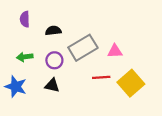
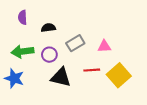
gray rectangle: (83, 48) -> (75, 43), size x0.7
green arrow: (25, 57) -> (23, 51), size x1.5
black triangle: (52, 85) -> (61, 77), moved, size x1.5

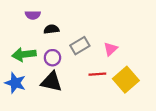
purple semicircle: (23, 17) -> (33, 15), moved, turned -88
pink triangle: (104, 46) -> (111, 49), turned -40
black triangle: (61, 77) -> (51, 82), moved

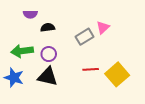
gray rectangle: (80, 46) -> (84, 37), moved
pink triangle: (111, 49) -> (103, 27), moved

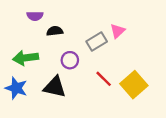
purple circle: (49, 54) -> (70, 60), moved
red line: (91, 69) -> (104, 79), turned 49

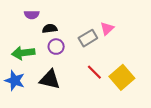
purple circle: (70, 60) -> (56, 47), moved

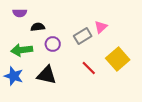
purple semicircle: (32, 15) -> (20, 13), moved
black semicircle: (50, 29) -> (38, 27), moved
yellow square: (122, 77) -> (118, 59), moved

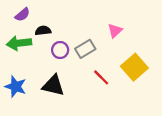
purple semicircle: (20, 13) -> (22, 15), turned -40
gray rectangle: (83, 36) -> (85, 49), moved
green arrow: (22, 50) -> (19, 43), moved

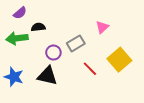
purple circle: (60, 50) -> (53, 53), moved

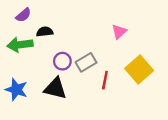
gray rectangle: (76, 43) -> (86, 62), moved
red line: (90, 69) -> (105, 80), turned 56

